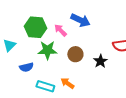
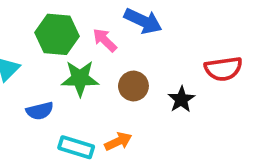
orange arrow: (67, 83) -> (118, 141), turned 120

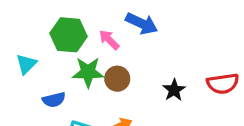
red semicircle: (223, 69) -> (223, 84), moved
brown circle: (133, 86) -> (117, 79), moved

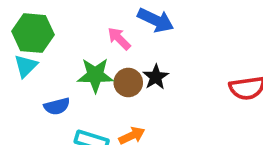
green hexagon: (69, 35) -> (33, 33), moved
black star: (174, 90) -> (156, 77), moved

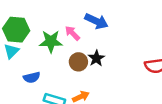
green star: (95, 75) -> (51, 42), moved

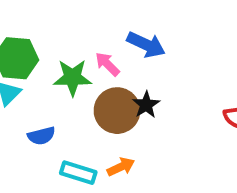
brown circle: (78, 62) -> (117, 111), size x1.5

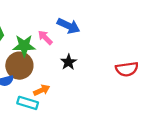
brown circle: (117, 111) -> (19, 66), moved
orange arrow: (121, 167) -> (42, 90), moved

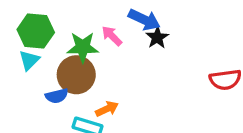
black star: (68, 62) -> (157, 37), moved

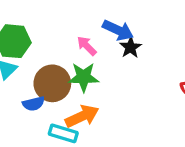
green star: (83, 47) -> (84, 77), moved
orange arrow: (107, 109) -> (82, 116), size x1.5

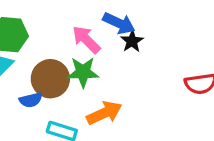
pink arrow: (87, 46) -> (86, 40), size x1.4
orange arrow: (82, 116) -> (104, 113), moved

